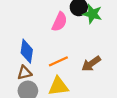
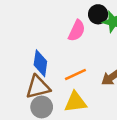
brown triangle: (24, 73) -> (38, 87), size x1.5

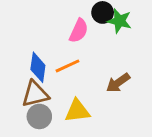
orange line: (75, 74) -> (67, 66), moved

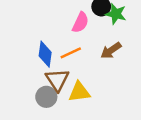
brown arrow: (118, 83) -> (111, 50), moved
brown triangle: (35, 94) -> (57, 80), moved, turned -50

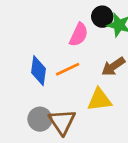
brown triangle: (57, 80) -> (62, 122), moved
yellow triangle: (79, 92) -> (99, 100), moved

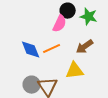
black circle: (102, 17) -> (68, 11), moved
blue diamond: (39, 71) -> (31, 50), turned -30

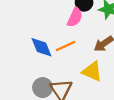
yellow triangle: (75, 71) -> (92, 71), turned 30

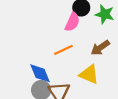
blue diamond: (41, 47) -> (40, 73), moved

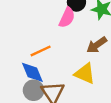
orange line: (63, 50) -> (41, 51), moved

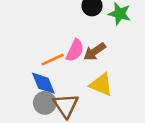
pink semicircle: (67, 18) -> (75, 50), moved
brown arrow: (97, 45) -> (95, 52), moved

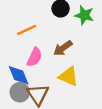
pink semicircle: (75, 50) -> (34, 57), moved
orange line: (53, 60) -> (27, 30), moved

